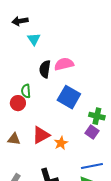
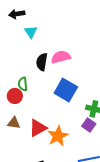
brown triangle: (14, 139) -> (14, 123), moved
orange star: (61, 143) -> (58, 136), size x1.5

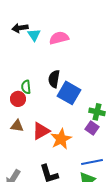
black arrow: (17, 14) -> (20, 28), moved
pink semicircle: (61, 57) -> (59, 38), moved
black semicircle: (42, 62) -> (54, 79), moved

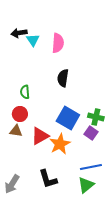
pink semicircle: (59, 38) -> (58, 43), turned 108
black semicircle: (54, 79) -> (63, 78), moved
blue square: (69, 93) -> (68, 118), moved
red circle: (18, 99) -> (20, 114), moved

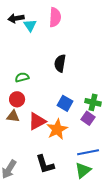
pink semicircle: (58, 43) -> (55, 17), moved
green semicircle: (25, 92) -> (22, 77), turned 80
blue square: (68, 118) -> (65, 103), size x0.7

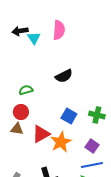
black semicircle: (60, 63) -> (64, 76), turned -126
purple square: (88, 118) -> (92, 146), moved

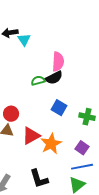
pink semicircle: (59, 30) -> (58, 62), moved
green semicircle: (26, 90) -> (38, 81), moved
blue square: (69, 116) -> (59, 108), moved

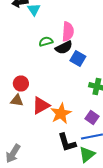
green semicircle: (38, 81) -> (46, 42), moved
blue square: (59, 108) -> (78, 58), moved
black L-shape: (39, 179) -> (67, 142), moved

